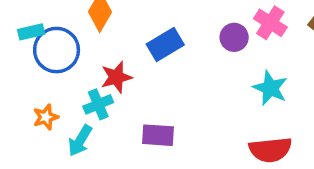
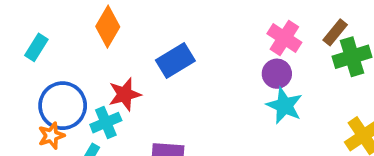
cyan rectangle: (31, 32) -> (36, 47), turned -45
purple circle: (234, 37) -> (277, 74), moved
blue circle: (57, 50) -> (63, 106), moved

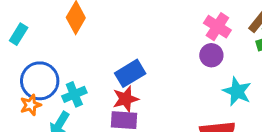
blue rectangle: (175, 61) -> (130, 73), moved
red star: (125, 94) -> (126, 99), moved
cyan star: (284, 106) -> (237, 91), moved

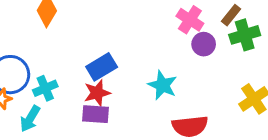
purple circle: (211, 55) -> (204, 44), moved
cyan star: (237, 91) -> (162, 85), moved

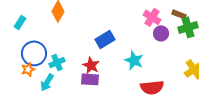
brown rectangle: (231, 15) -> (179, 14), turned 72
blue rectangle: (102, 67) -> (105, 39), moved
red star: (97, 93) -> (91, 65), turned -30

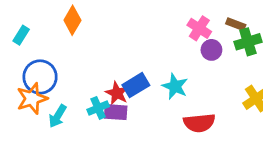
blue rectangle: (105, 39) -> (136, 85), moved
cyan cross: (57, 62) -> (98, 108), moved
orange star: (28, 69) -> (32, 99), size x1.6

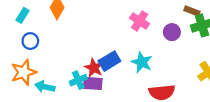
pink cross: (199, 28) -> (140, 21), moved
cyan rectangle: (21, 35) -> (23, 15), moved
blue circle: (40, 77) -> (30, 41), moved, size x0.6
cyan arrow: (58, 116) -> (45, 87), turned 72

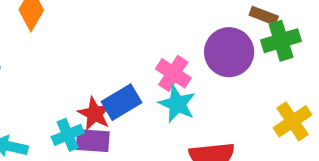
pink cross: (140, 21) -> (173, 73), moved
purple circle: (172, 32) -> (229, 52), size x1.6

